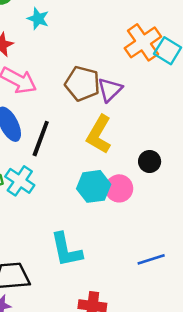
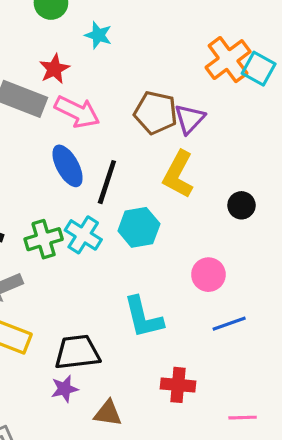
cyan hexagon: (94, 186) -> (139, 227), moved
pink circle: (119, 188) -> (208, 275), moved
blue line: (151, 259) -> (229, 324), moved

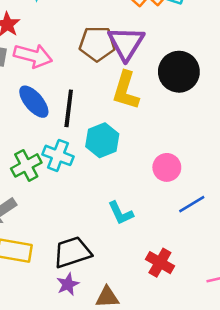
purple triangle: (190, 119) -> (126, 43), size x1.4
black circle: (241, 205) -> (179, 72), moved, size x1.8
cyan L-shape: (143, 317) -> (121, 213), size x0.7
red cross: (178, 385) -> (160, 263), turned 36

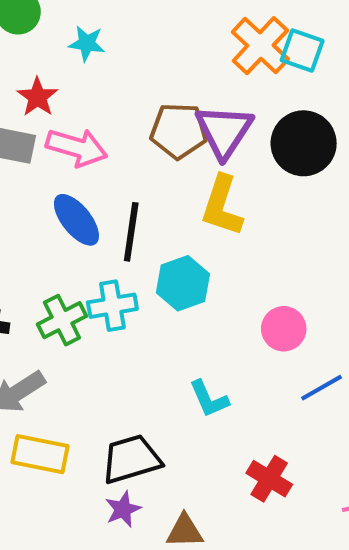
black circle: (179, 72) -> (304, 143), moved
cyan cross: (58, 155) -> (112, 306), turned -32

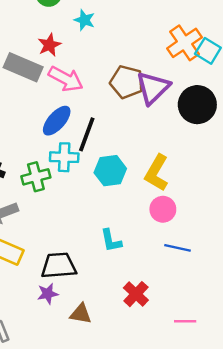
yellow L-shape: (222, 206) -> (157, 173), moved
blue ellipse: (76, 220) -> (57, 121), turned 68
cyan cross: (112, 306) -> (64, 157), moved
blue line: (322, 388) -> (177, 248), turned 30

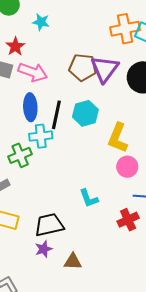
orange cross: (184, 43) -> (125, 29), turned 32
blue ellipse: (57, 121) -> (30, 107), turned -36
cyan hexagon: (110, 171) -> (85, 113), moved
red cross: (136, 294) -> (128, 220), moved, turned 30

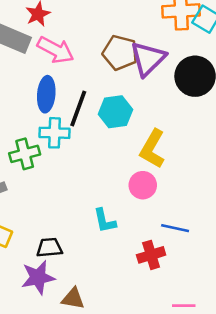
pink circle: (127, 167) -> (143, 185), moved
black trapezoid: (49, 225) -> (49, 248), size x0.7
purple star: (44, 249) -> (38, 277), size x1.5

